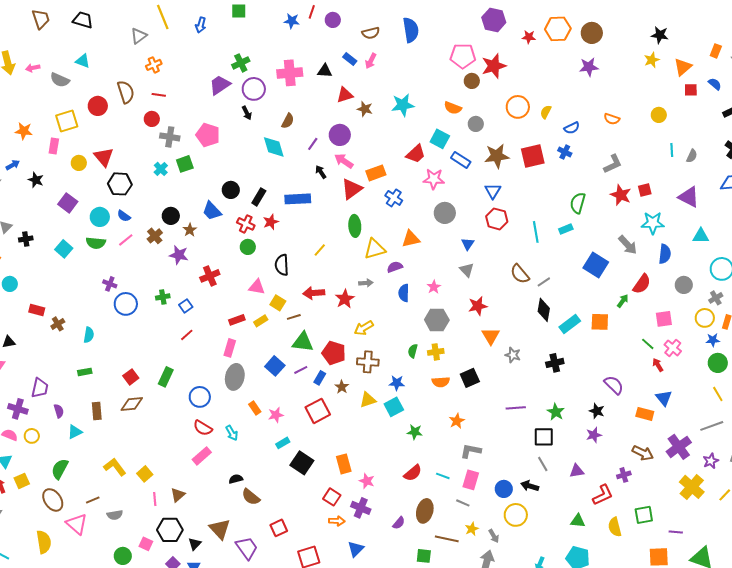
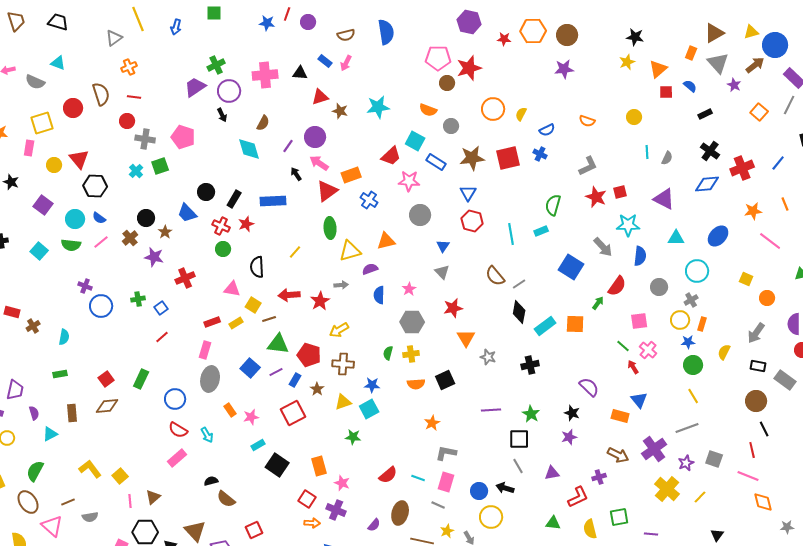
green star: (415, 432) -> (353, 437), moved

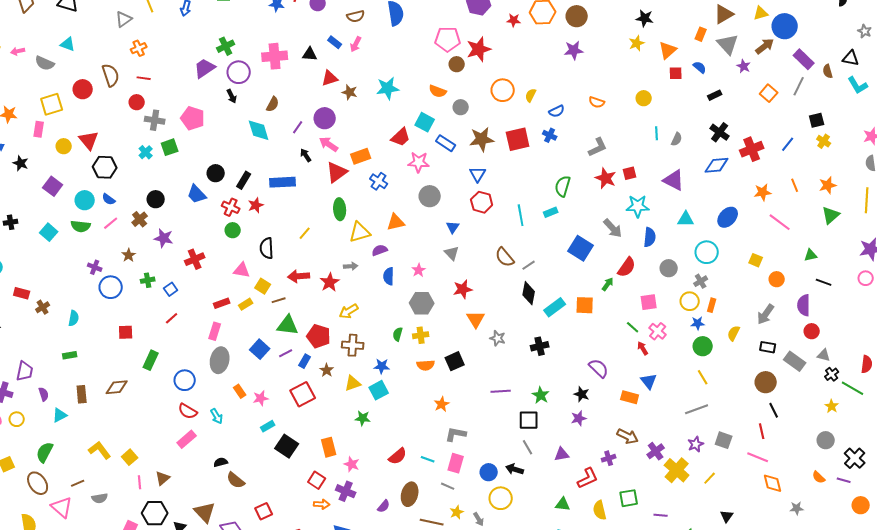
brown star: (165, 232) -> (129, 255), moved
red square: (106, 379) -> (126, 332), moved, turned 35
purple cross: (654, 449) -> (656, 451), moved, size x0.7

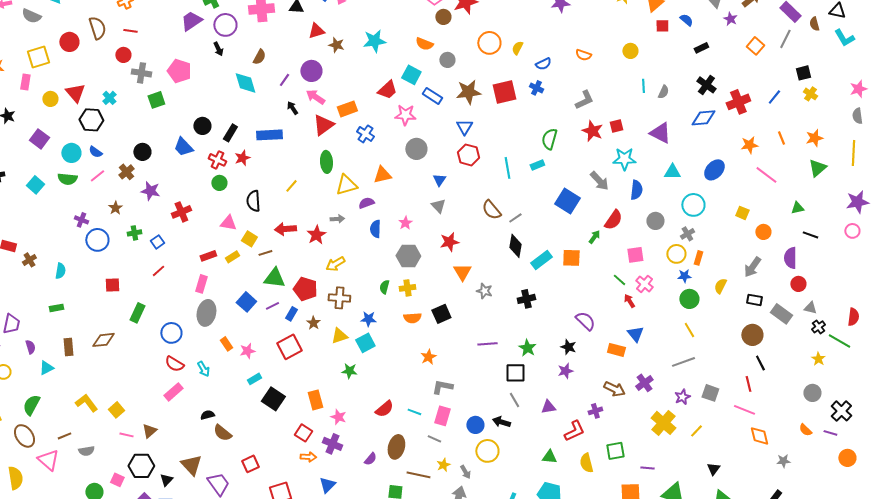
cyan cross: (146, 152) -> (109, 98), moved
purple cross: (656, 451) -> (644, 383), moved
pink line: (140, 482) -> (126, 435), turned -72

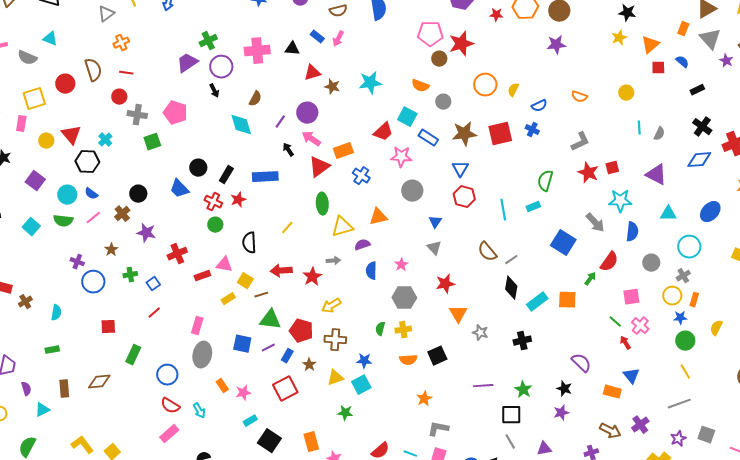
red rectangle: (208, 256) -> (202, 276), moved
blue square: (246, 302) -> (242, 344), turned -30

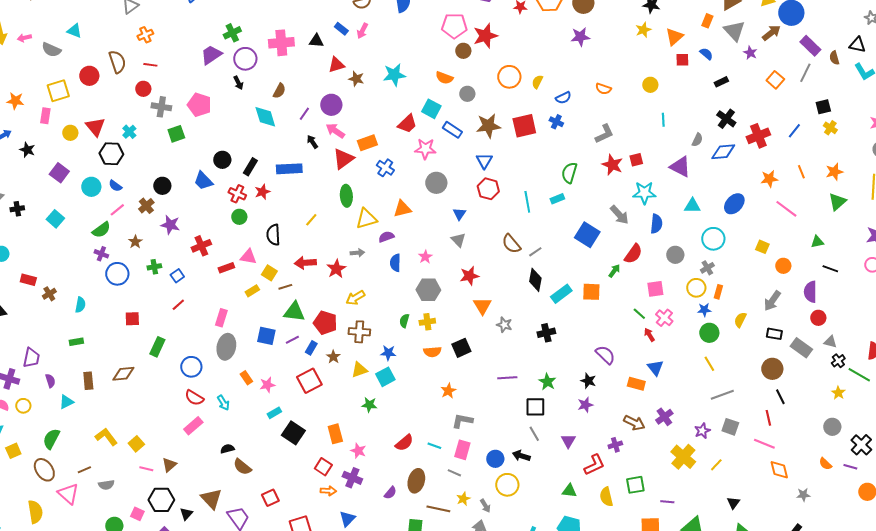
gray semicircle: (659, 134) -> (697, 140), moved
green semicircle: (63, 221) -> (101, 230), moved, turned -42
gray line: (679, 404) -> (722, 395), moved
purple triangle: (544, 449) -> (568, 441), turned -49

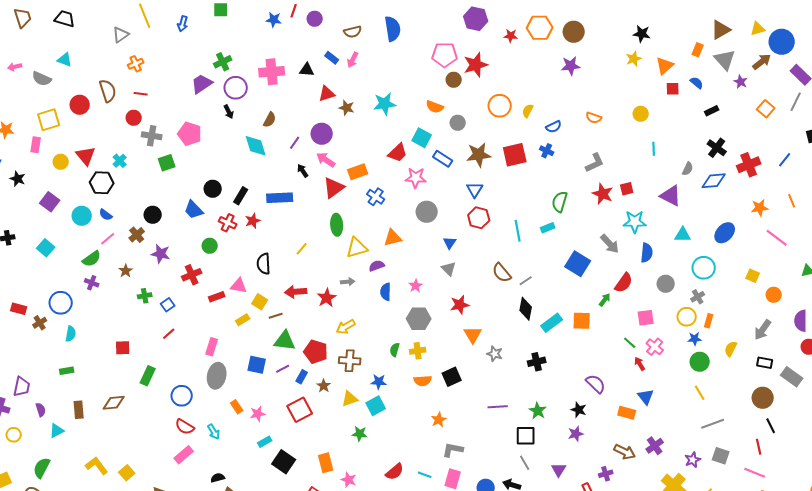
green circle: (239, 217) -> (210, 246), moved
blue circle: (117, 274) -> (61, 303), moved

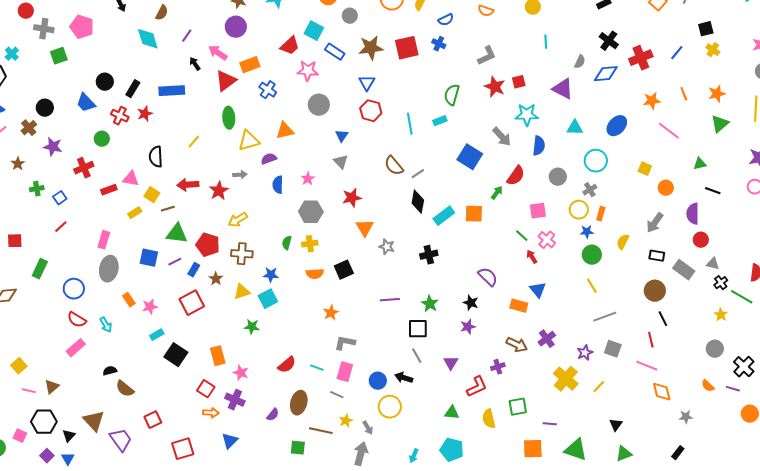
purple circle: (322, 134) -> (236, 27), moved

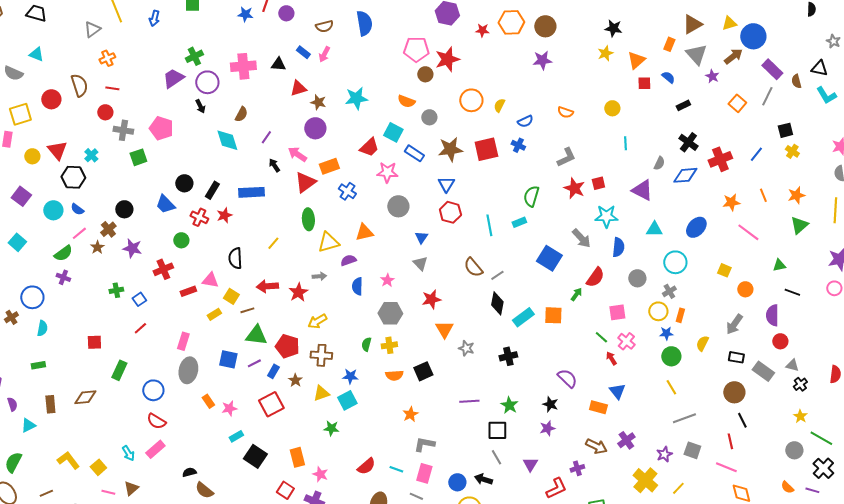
brown star: (18, 164) -> (97, 247), moved
green line: (742, 297) -> (821, 438), moved
cyan arrow: (106, 325) -> (128, 453), moved

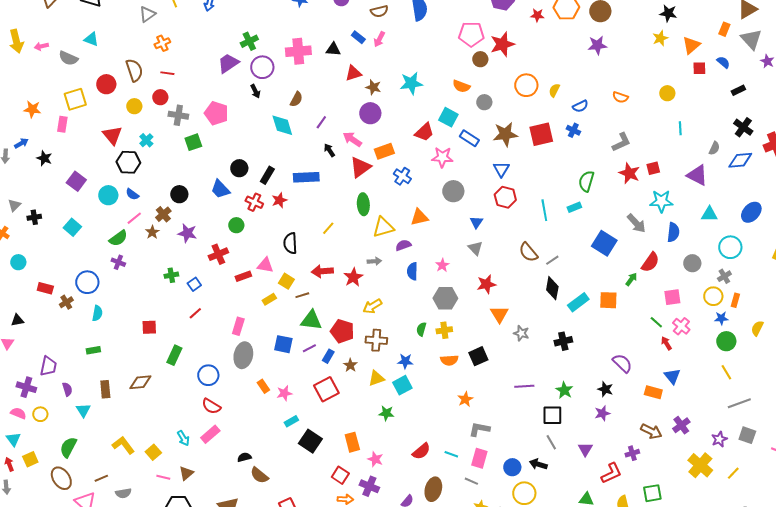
yellow circle: (32, 156) -> (134, 106), moved
cyan triangle: (28, 425) -> (83, 410), turned -35

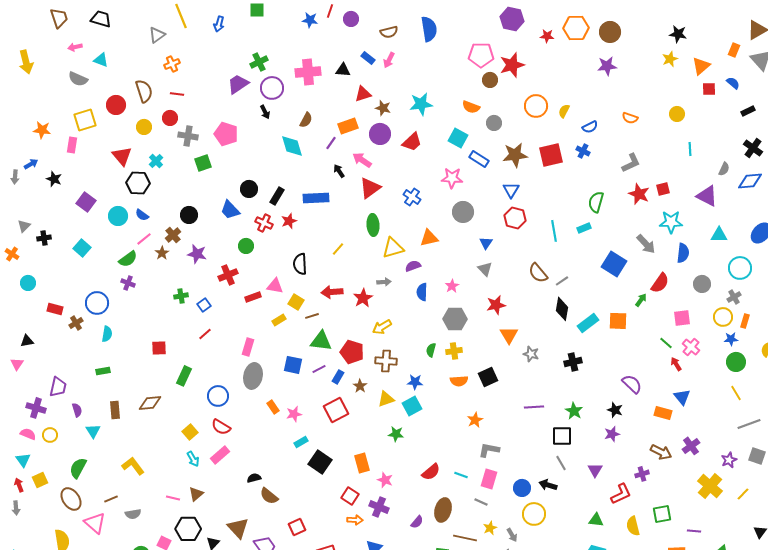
pink arrow: (41, 46) -> (75, 47), moved
red trapezoid: (424, 132) -> (412, 142), moved
orange rectangle: (384, 151) -> (348, 126), moved
yellow square: (153, 452) -> (190, 432), moved

